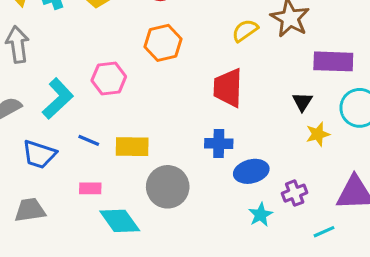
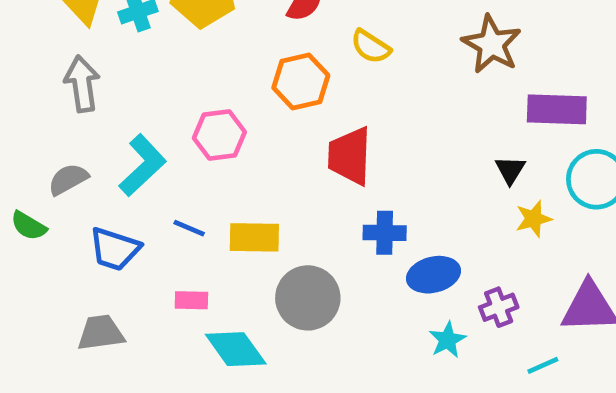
yellow semicircle: (245, 30) -> (371, 47), moved, turned -112
red trapezoid: (228, 88) -> (350, 156), moved

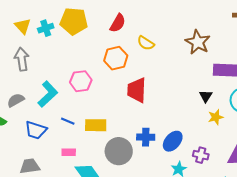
blue cross: (385, 233) -> (146, 137), moved
blue ellipse: (433, 275) -> (173, 141), turned -35
purple cross: (499, 307) -> (201, 155), turned 35

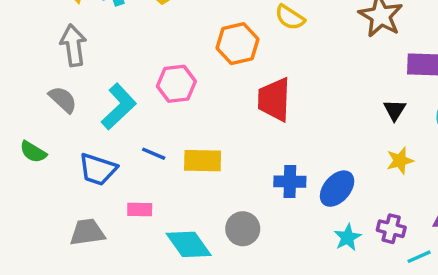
gray semicircle: (16, 100) -> (63, 100), moved, turned 72
yellow star: (216, 117) -> (400, 161), moved
gray circle: (119, 151) -> (243, 229), moved, size x0.7
pink rectangle: (69, 152) -> (140, 210), moved
purple cross: (201, 155) -> (391, 229), moved

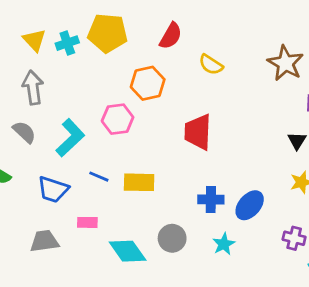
orange hexagon: (237, 44) -> (148, 83), moved
cyan star: (348, 237) -> (224, 244), moved

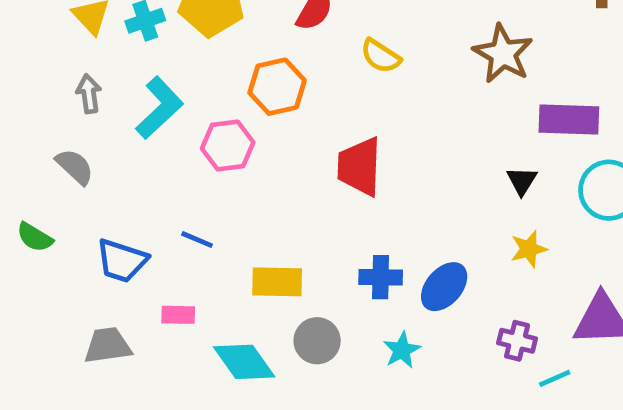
gray arrow: (33, 88) -> (89, 94), size x0.7
cyan L-shape: (70, 138) -> (159, 108), moved
yellow rectangle: (139, 182) -> (277, 282), moved

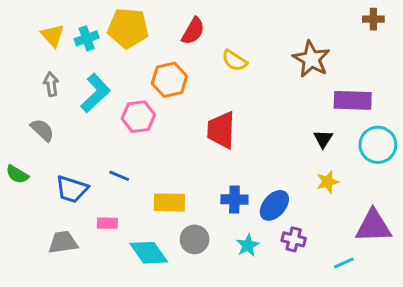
purple cross: (517, 341) -> (294, 239), moved

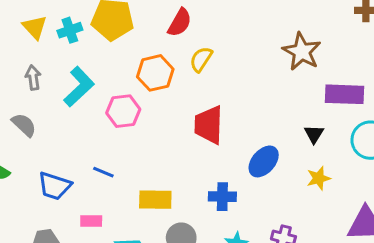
yellow semicircle: (234, 61) -> (201, 59), moved, turned 90
blue ellipse: (274, 205) -> (264, 161), moved

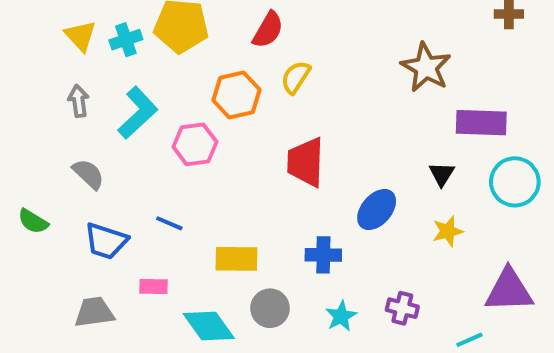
gray semicircle: (24, 125) -> (88, 174), moved

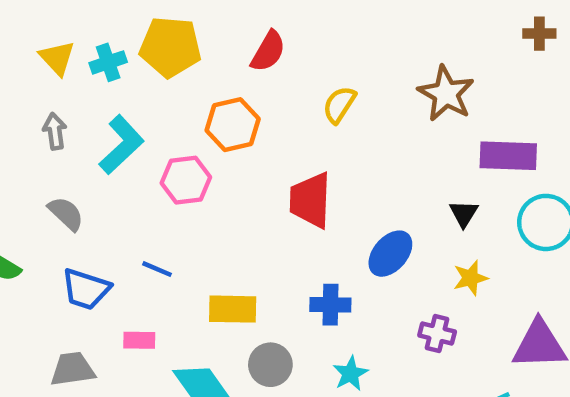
yellow semicircle: (296, 77) -> (339, 105), moved
purple cross: (402, 308) -> (437, 334), moved

